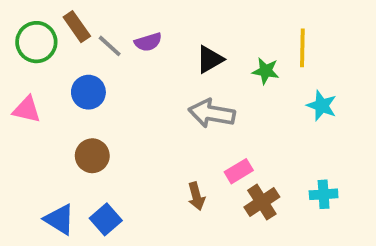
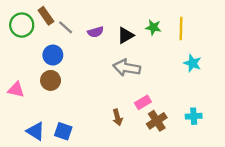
purple semicircle: (148, 42) -> (96, 32), moved
green star: (266, 71) -> (153, 27), moved
pink triangle: (27, 110) -> (16, 90), moved
brown circle: (92, 156) -> (51, 80), moved
blue square: (106, 219) -> (63, 131), turned -30

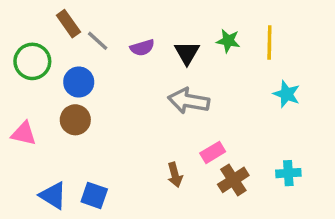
green circle: (22, 25) -> (32, 61), moved
black triangle: (126, 35) -> (187, 53), turned -30

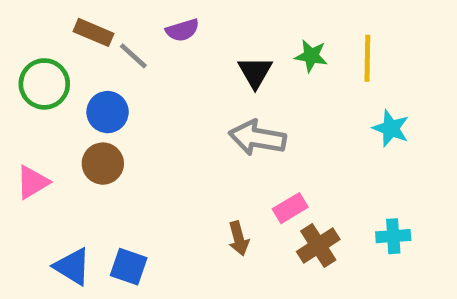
brown rectangle: (68, 24) -> (93, 32), turned -32
purple semicircle: (142, 48) -> (182, 30), moved
pink triangle: (24, 134) -> (33, 182), turned -44

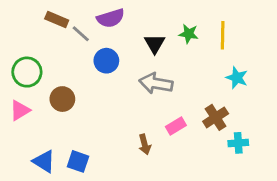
purple semicircle: (182, 30) -> (111, 18), size x1.4
green circle: (44, 84) -> (27, 72), moved
blue circle: (108, 112) -> (106, 61), moved
brown cross: (318, 246) -> (216, 117), moved

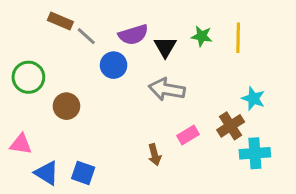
purple semicircle: (111, 18) -> (133, 35), moved
cyan star: (237, 78) -> (253, 99), moved
pink triangle: (20, 110) -> (21, 144), moved, turned 40
cyan cross: (238, 143) -> (255, 153), size x1.4

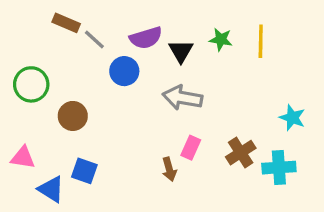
cyan star: (253, 99) -> (292, 118), moved
brown cross: (231, 126) -> (241, 153), moved
pink rectangle: (188, 135) -> (191, 148), moved, turned -35
blue square: (83, 173) -> (84, 171), moved

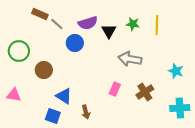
gray arrow: (182, 98) -> (130, 59), moved
cyan cross: (279, 168) -> (180, 108), moved
brown arrow: (169, 169) -> (86, 112), moved
blue square: (84, 171) -> (53, 116), moved
blue triangle: (51, 189) -> (64, 96), moved

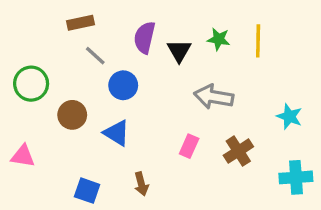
brown rectangle: (40, 14) -> (80, 23), moved, turned -35
purple semicircle: (88, 23) -> (145, 38), turned 120
gray line: (57, 24) -> (95, 56), moved
blue circle: (75, 43) -> (123, 85), moved
blue triangle: (64, 96) -> (117, 133), moved

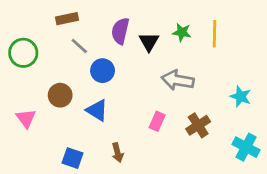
green circle: (31, 84) -> (23, 53), moved
pink triangle: (23, 156) -> (26, 118), moved, turned 45
cyan cross: (296, 177) -> (246, 147), turned 32

